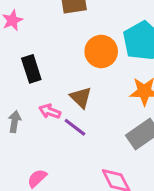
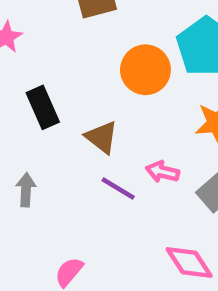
brown triangle: (81, 97) -> (102, 137), moved
pink arrow: (50, 111) -> (162, 172), moved

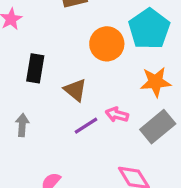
black rectangle: (43, 107) -> (35, 68), turned 32
purple line: (118, 189) -> (86, 126), turned -65

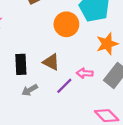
black rectangle: (35, 68) -> (21, 64), moved
gray arrow: (22, 125) -> (30, 90), moved, turned -112

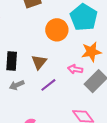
brown triangle: (51, 62) -> (39, 62), turned 35
pink arrow: (85, 73) -> (75, 69), moved

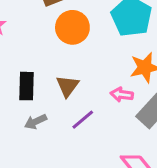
orange circle: (57, 30) -> (72, 27), moved

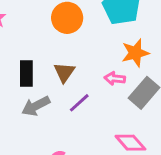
gray arrow: (36, 122) -> (36, 106), size x1.4

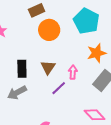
pink arrow: (115, 78) -> (73, 72), moved, turned 88
gray arrow: (36, 106) -> (17, 93), moved

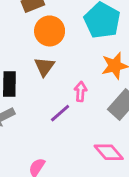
brown triangle: (48, 67) -> (44, 67), moved

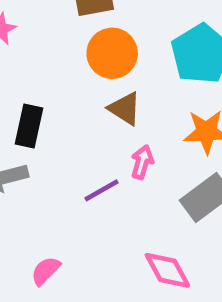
brown triangle: (44, 67) -> (125, 109), moved, turned -45

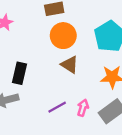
pink arrow: (142, 162) -> (83, 108), moved

